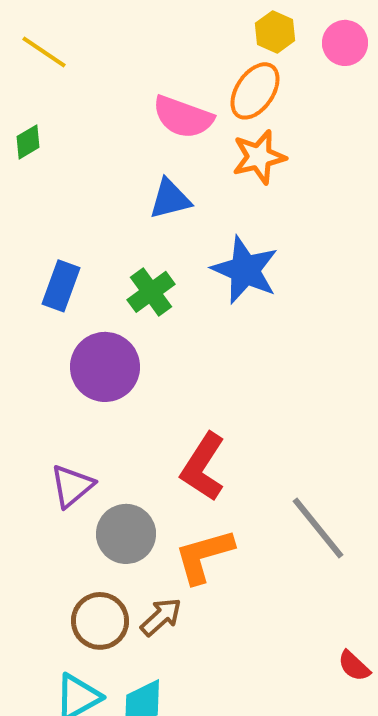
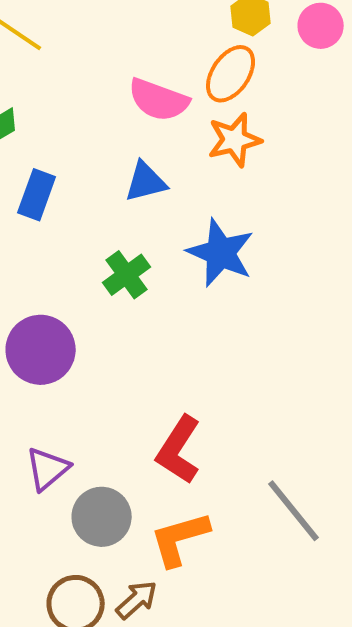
blue rectangle: (61, 286) -> (37, 195), moved
purple circle: (105, 367) -> (41, 350), moved

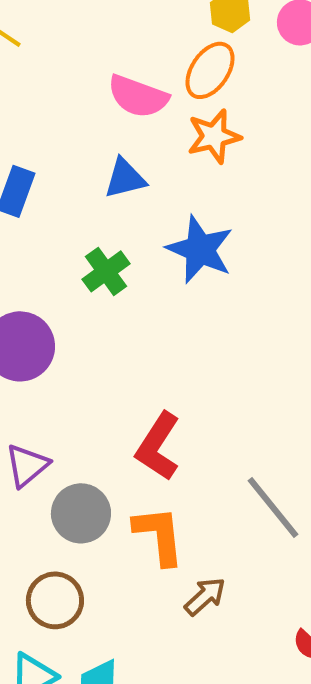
orange L-shape: (180, 539) -> (159, 535), turned 100
brown arrow: (137, 600) -> (205, 596), moved

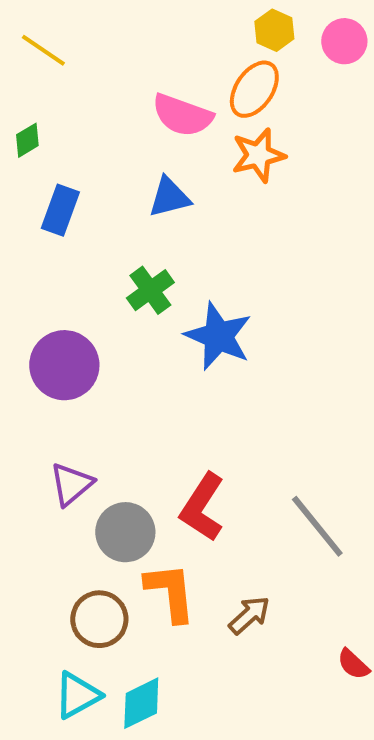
blue star: (200, 249) -> (218, 336), moved
red L-shape: (158, 446) -> (202, 507), moved
orange L-shape: (159, 535) -> (170, 592), moved

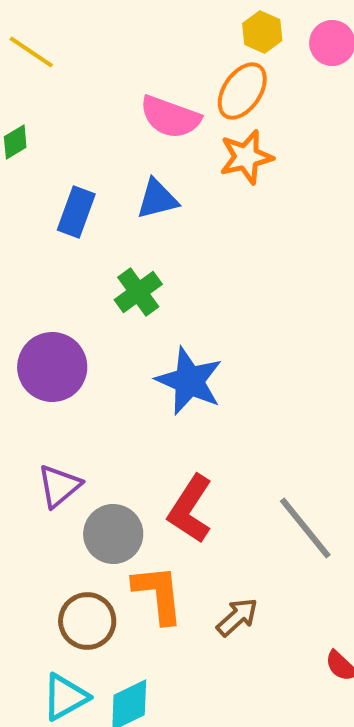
blue rectangle: (60, 210) -> (76, 212), moved
blue star: (218, 336) -> (189, 381), moved

